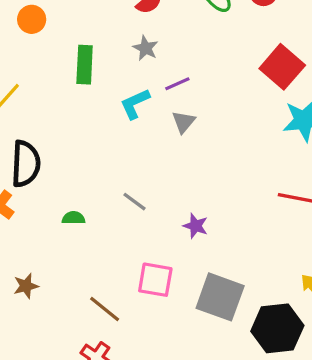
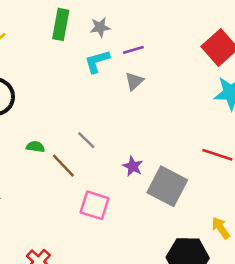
gray star: (146, 48) -> (100, 27), moved, turned 30
gray square: (220, 297) -> (167, 186), moved
brown line: (105, 309) -> (63, 166), moved

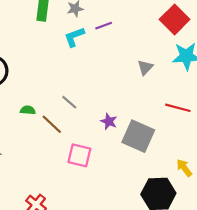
gray triangle: (134, 81) -> (145, 67), moved

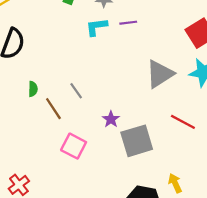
gray triangle: (145, 67) -> (160, 74), size x1.8
green semicircle: (28, 110) -> (33, 89), turned 72
gray square: (138, 136) -> (137, 141), turned 36

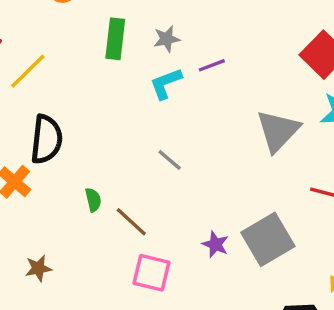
gray line: (76, 91) -> (170, 160), moved
purple star: (111, 119) -> (215, 244), moved
pink square: (74, 146) -> (152, 273), moved

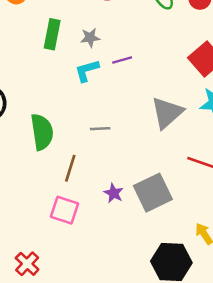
gray line: (170, 160) -> (100, 129), moved, turned -48
green semicircle: (93, 200) -> (42, 132), moved, size x2.0
brown line: (131, 222) -> (70, 168), moved, turned 60

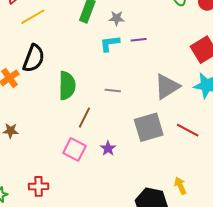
purple star: (114, 193) -> (108, 148), moved
gray square: (153, 193) -> (149, 127), moved
red cross: (27, 264) -> (39, 186), turned 36

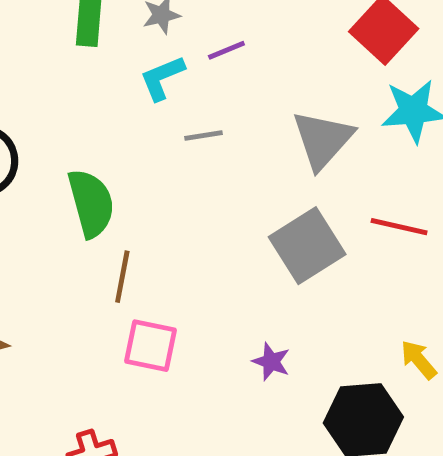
gray line: (113, 90) -> (203, 135), moved
brown line: (84, 118) -> (122, 277), moved
purple star: (108, 148) -> (271, 362), moved

